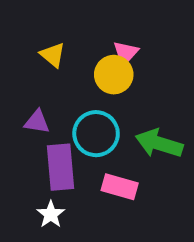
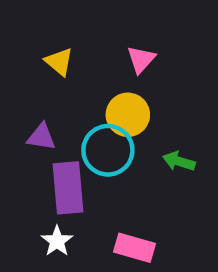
yellow circle: (114, 75) -> (128, 115), moved
green arrow: (159, 143) -> (179, 161), size x0.6
pink rectangle: (120, 187) -> (134, 248), moved

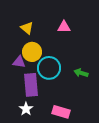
pink triangle: (141, 59) -> (64, 27), turned 48
yellow circle: (128, 115) -> (32, 52), moved

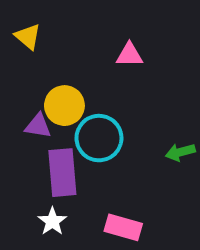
yellow triangle: (27, 28) -> (28, 36), moved
green arrow: (81, 73) -> (180, 152), moved, turned -32

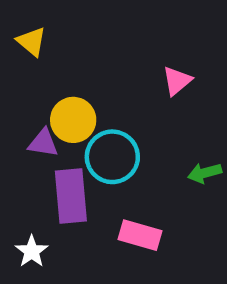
pink triangle: (129, 55) -> (177, 81), moved, turned -40
white star: (52, 221) -> (32, 251), moved
pink rectangle: (123, 227) -> (140, 235), moved

